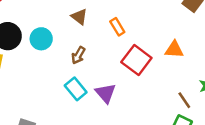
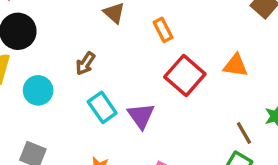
cyan circle: (41, 39) -> (38, 90), moved
brown arrow: (78, 55) -> (85, 63), moved

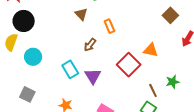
brown arrow: (85, 63) -> (90, 45), moved
red square: (185, 75) -> (129, 65), moved

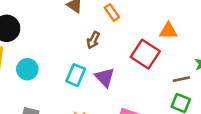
cyan rectangle: (70, 69) -> (76, 75), turned 66
brown line: (153, 90) -> (181, 79), turned -64

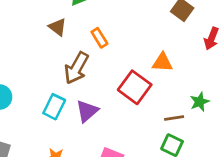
brown arrow: (93, 40) -> (76, 68), size x1.6
purple triangle: (105, 77) -> (87, 111), turned 30

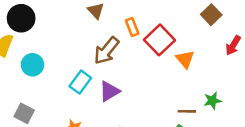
orange triangle: (162, 62) -> (185, 59), turned 36
red square: (135, 87) -> (159, 40), moved

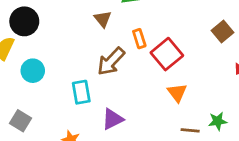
orange triangle: (185, 59) -> (177, 93), moved
cyan rectangle: (80, 82) -> (81, 92), turned -50
purple triangle: (109, 91) -> (113, 119), moved

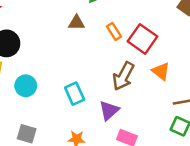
brown triangle: (103, 19) -> (76, 23), turned -36
brown arrow: (111, 61) -> (123, 76), moved

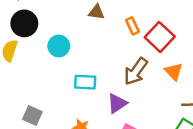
cyan circle: (26, 86) -> (59, 46), moved
cyan rectangle: (75, 94) -> (85, 82), turned -70

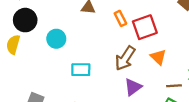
red square: (160, 37) -> (145, 27), turned 30
purple triangle: (117, 103) -> (133, 87), moved

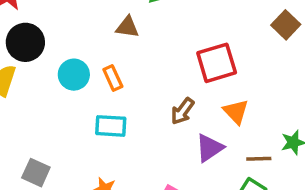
orange rectangle: (120, 18) -> (113, 78), moved
brown arrow: (125, 58) -> (183, 111), size x0.7
purple triangle: (133, 87) -> (209, 148), moved

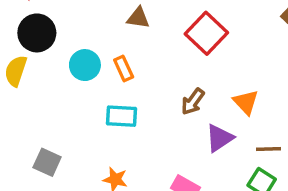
red square: (217, 63) -> (206, 33), moved, turned -30

